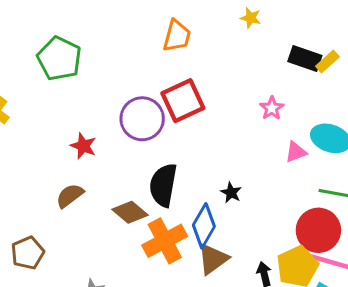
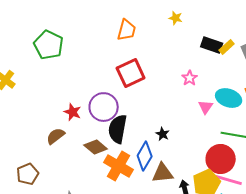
purple circle: (142, 119) -> (104, 107), moved
red star: (83, 146) -> (73, 112), moved
pink triangle: (296, 152) -> (206, 107), turned -35
orange cross: (165, 241) -> (119, 166), turned -32
brown triangle: (213, 259) -> (163, 173), moved, turned 30

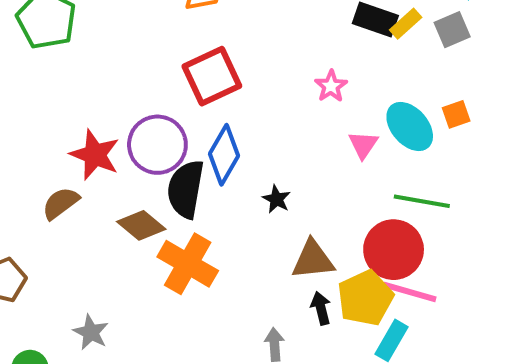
cyan ellipse: (229, 98) -> (410, 126), turned 30
red star: (73, 112) -> (95, 155), size x1.4
blue diamond: (145, 156) -> (224, 155), moved
brown triangle: (163, 173) -> (313, 260), moved

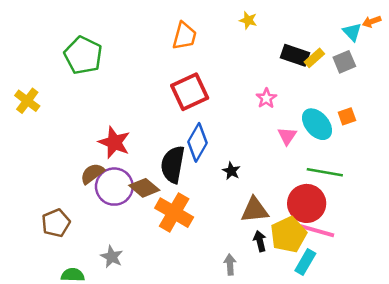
purple circle: (157, 145) -> (114, 187), moved

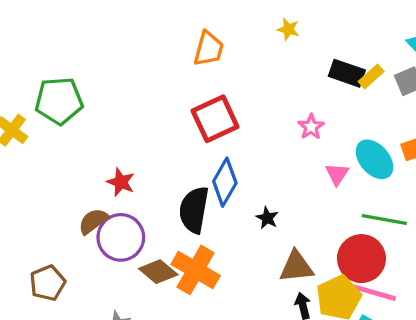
green pentagon: (83, 55) -> (59, 101), moved, turned -30
red star: (114, 142) -> (121, 182), size x0.7
brown diamond: (144, 188) -> (158, 272), moved

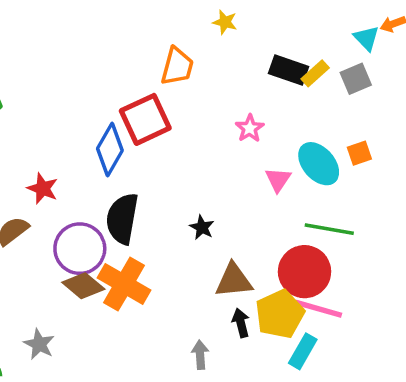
orange trapezoid: (209, 49) -> (177, 66), moved
blue diamond: (225, 182) -> (110, 150), moved
purple circle: (121, 237) -> (80, 249), moved

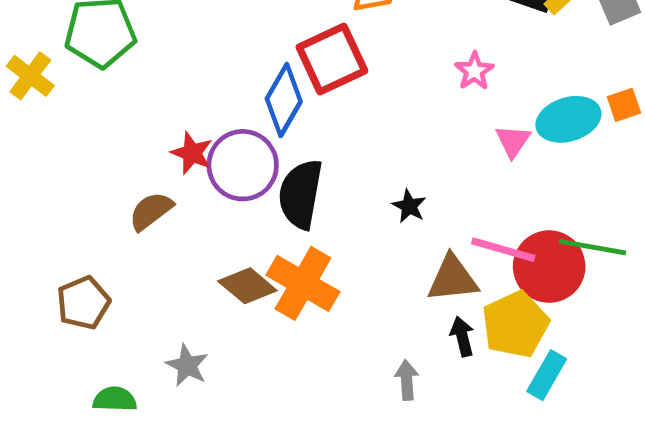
cyan ellipse: (319, 164) -> (568, 119), turned -66
green line: (329, 229) -> (593, 247), moved
purple circle: (80, 249) -> (243, 165), moved
pink line: (319, 309) -> (503, 250), moved

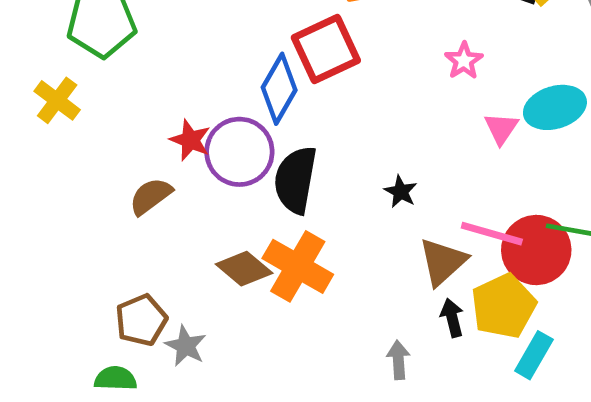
yellow cross: (30, 76) -> (57, 100), moved
brown triangle: (453, 279) -> (443, 262), turned -36
brown pentagon: (83, 303) -> (141, 320), moved

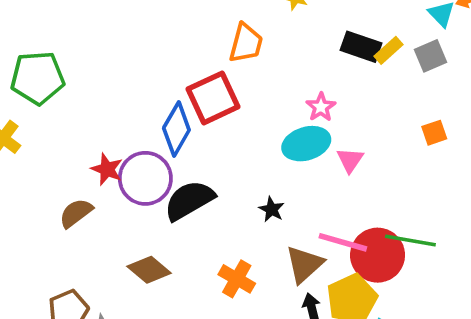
cyan ellipse: (555, 107) -> (306, 144), moved
black semicircle: (296, 180) -> (189, 200), turned 50
orange cross: (298, 266) -> (237, 279), moved, size x0.7

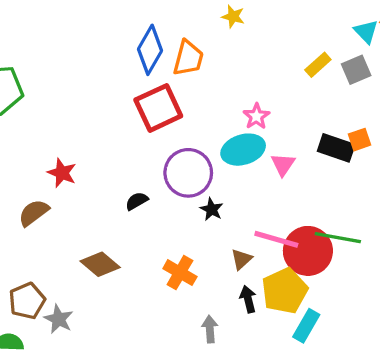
black rectangle: (361, 47) -> (336, 148), moved
blue diamond: (176, 129) -> (150, 50), moved
purple circle: (145, 178) -> (188, 173), moved
black semicircle: (189, 200) -> (137, 201), size x0.5
brown triangle: (304, 264) -> (241, 259), size x0.6

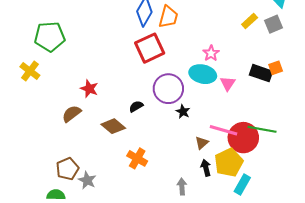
cyan ellipse: (243, 150) -> (203, 74), turned 30
brown diamond: (100, 264) -> (113, 126), moved
orange cross: (180, 273) -> (137, 158), moved

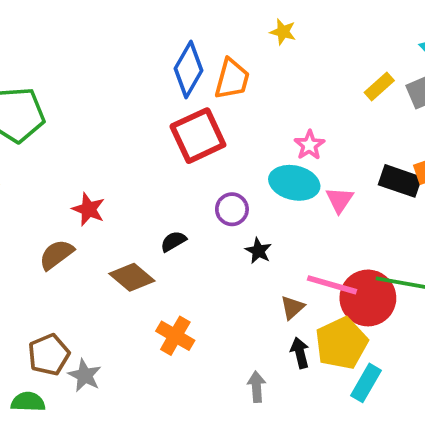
purple circle: (168, 89) -> (232, 209), size x0.6

